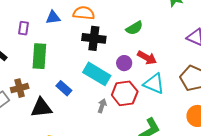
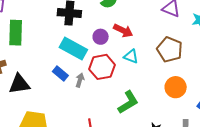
cyan triangle: (154, 84) -> (131, 56), size x0.7
blue rectangle: (64, 88) -> (60, 73), moved

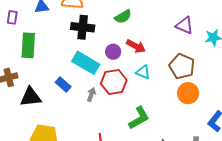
blue rectangle: (60, 73) -> (63, 84), moved
orange circle: (176, 87) -> (188, 93), moved

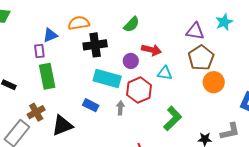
purple rectangle: (12, 17) -> (39, 51), moved
purple triangle: (184, 25) -> (195, 31), moved
brown pentagon: (182, 66) -> (201, 58), turned 30

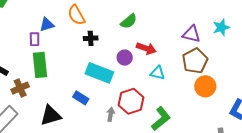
orange semicircle: (79, 23) -> (76, 15), turned -115
black cross: (95, 45) -> (91, 38), size x0.6
red hexagon: (139, 90) -> (131, 101), moved
gray arrow: (120, 108) -> (111, 114), moved
brown cross: (36, 112) -> (20, 88), moved

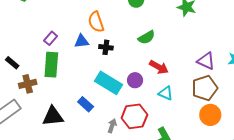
blue triangle: (47, 25) -> (81, 41), moved
purple rectangle: (35, 39) -> (51, 38), turned 32
purple circle: (125, 58) -> (135, 80), moved

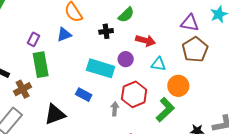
black cross: (106, 47) -> (106, 31), moved
orange circle: (210, 115) -> (178, 86), moved

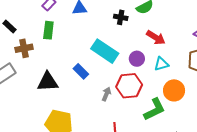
purple circle: (126, 59) -> (137, 59), moved
cyan triangle: (158, 64) -> (161, 64), turned -42
green rectangle: (41, 65) -> (48, 30), size x0.7

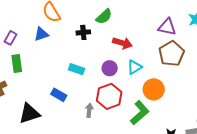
cyan rectangle: (105, 51) -> (77, 69), size x0.6

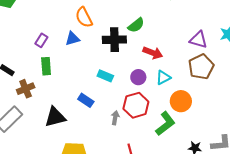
black cross: (83, 32) -> (114, 40), size x1.6

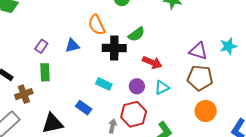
orange semicircle: (84, 17) -> (97, 25), moved
brown pentagon: (201, 67) -> (200, 78), turned 30
orange circle: (181, 101) -> (206, 111), moved

